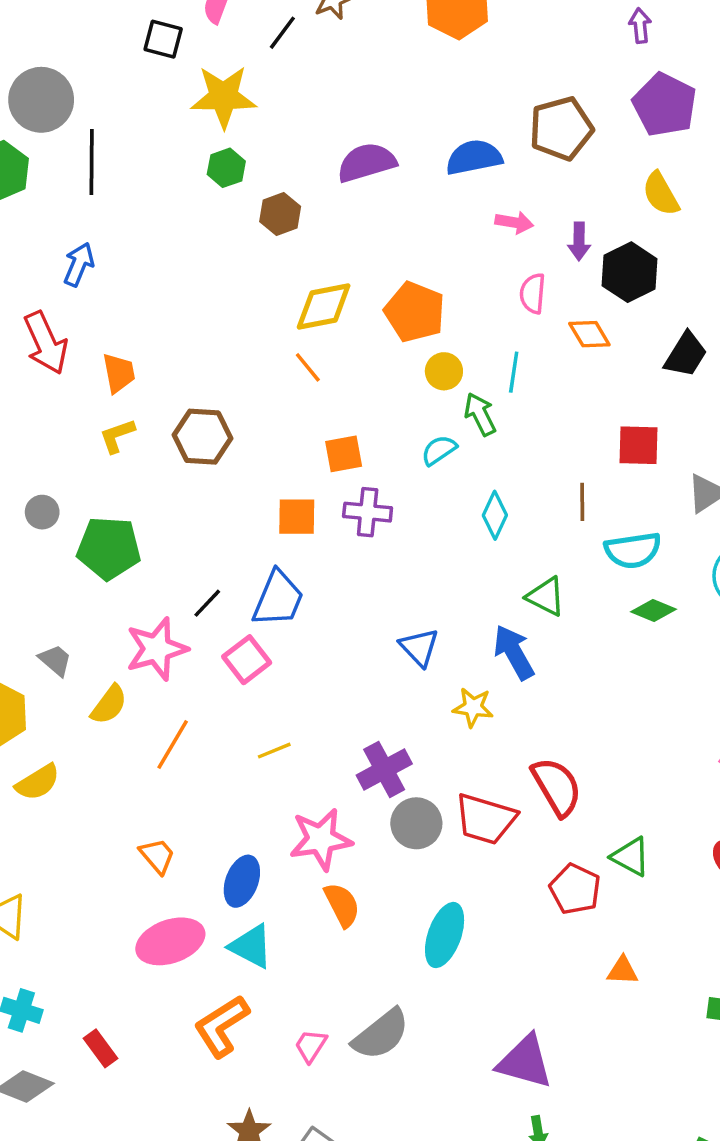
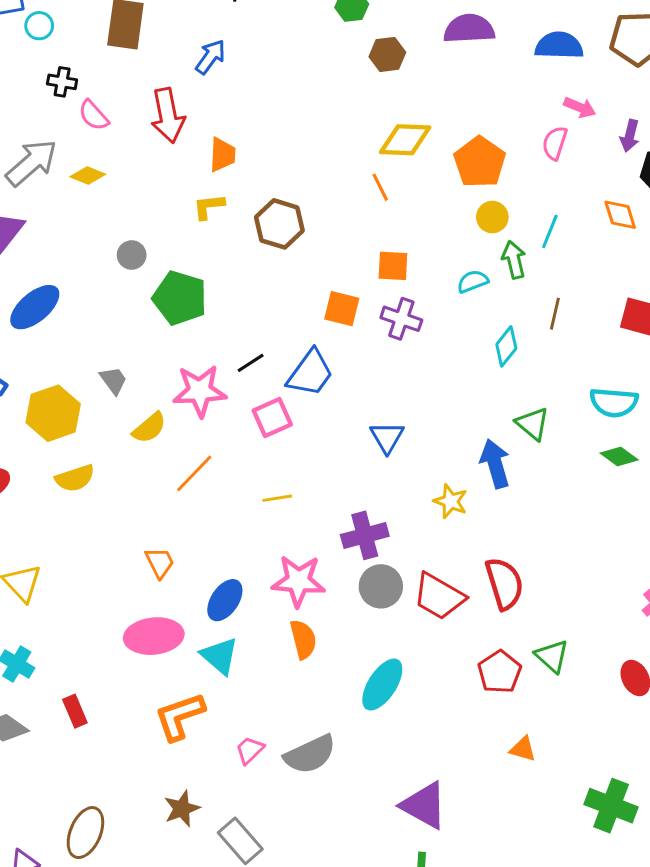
pink semicircle: (533, 293) -> (555, 143), moved
brown line: (582, 502) -> (555, 314), moved
blue triangle: (419, 647) -> (387, 437), moved

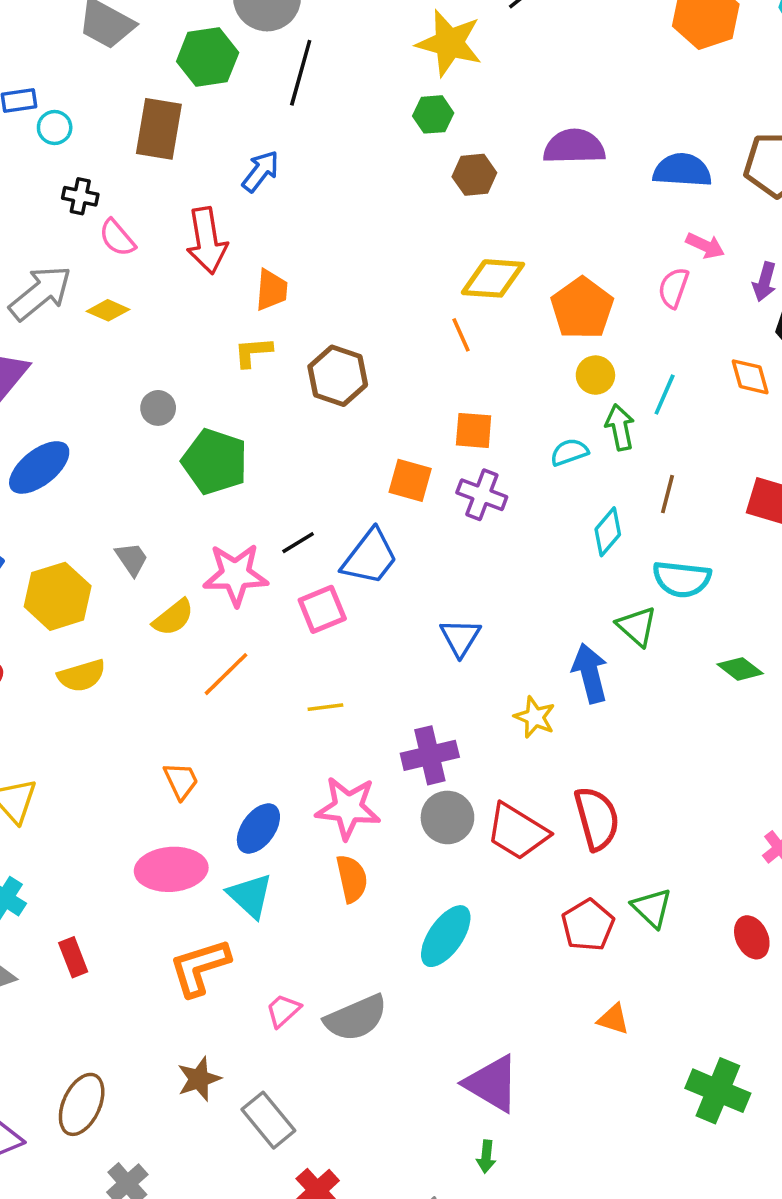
cyan semicircle: (614, 402) -> (682, 579), moved

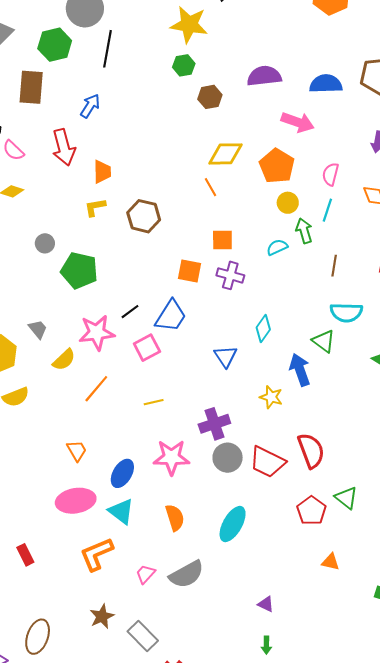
pink arrow: (705, 246) -> (298, 122), moved, size x1.5
pink semicircle: (674, 288) -> (330, 174), moved
cyan diamond: (608, 532) -> (263, 328), moved
orange semicircle: (352, 879) -> (175, 518), moved
purple triangle: (492, 1084) -> (266, 604), size x0.5

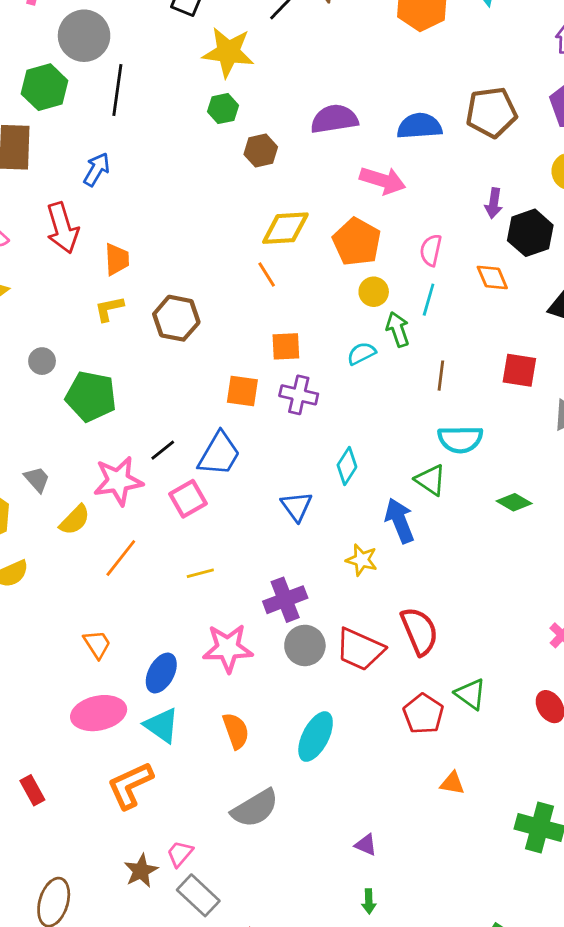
pink trapezoid: (145, 574) -> (180, 854), moved

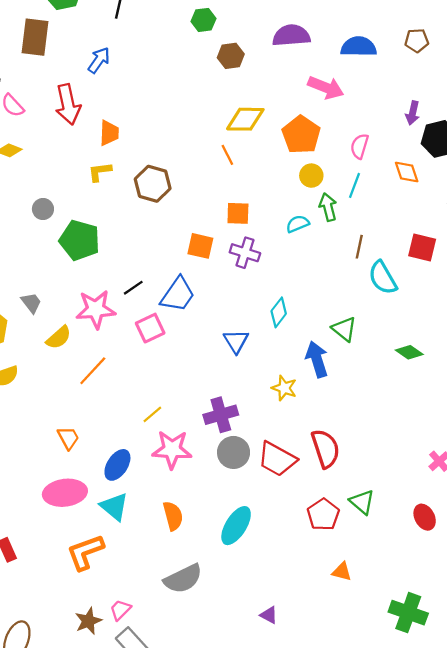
brown pentagon: (491, 112) -> (417, 41), size x0.6
cyan semicircle: (460, 439) -> (383, 278), moved, turned 56
yellow line: (200, 573) -> (152, 414), moved, turned -30

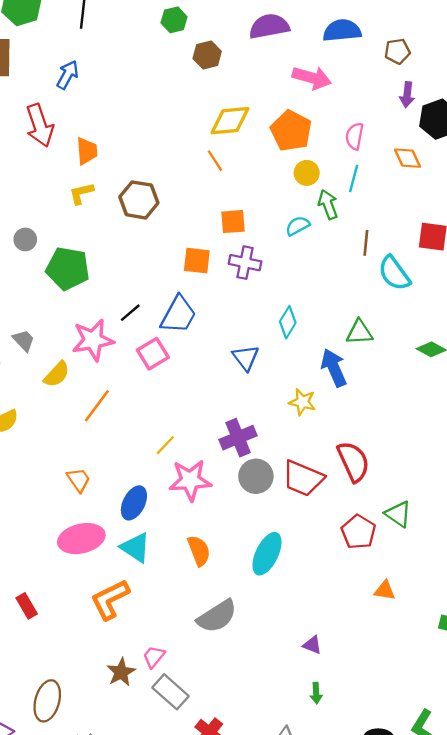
brown pentagon: (417, 41) -> (397, 51), moved
green triangle: (344, 329) -> (359, 332), turned -36

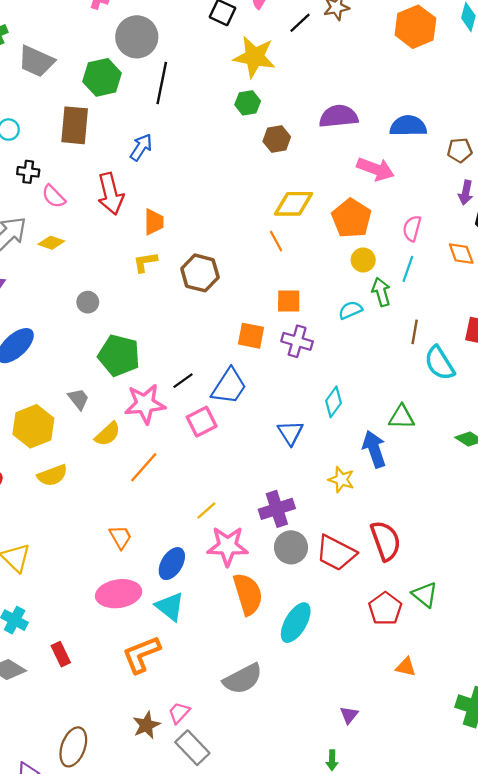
green pentagon: (68, 269) -> (119, 355), moved
orange semicircle: (199, 551) -> (248, 594), moved, size x1.4
purple triangle: (312, 645) -> (349, 715), moved, turned 42

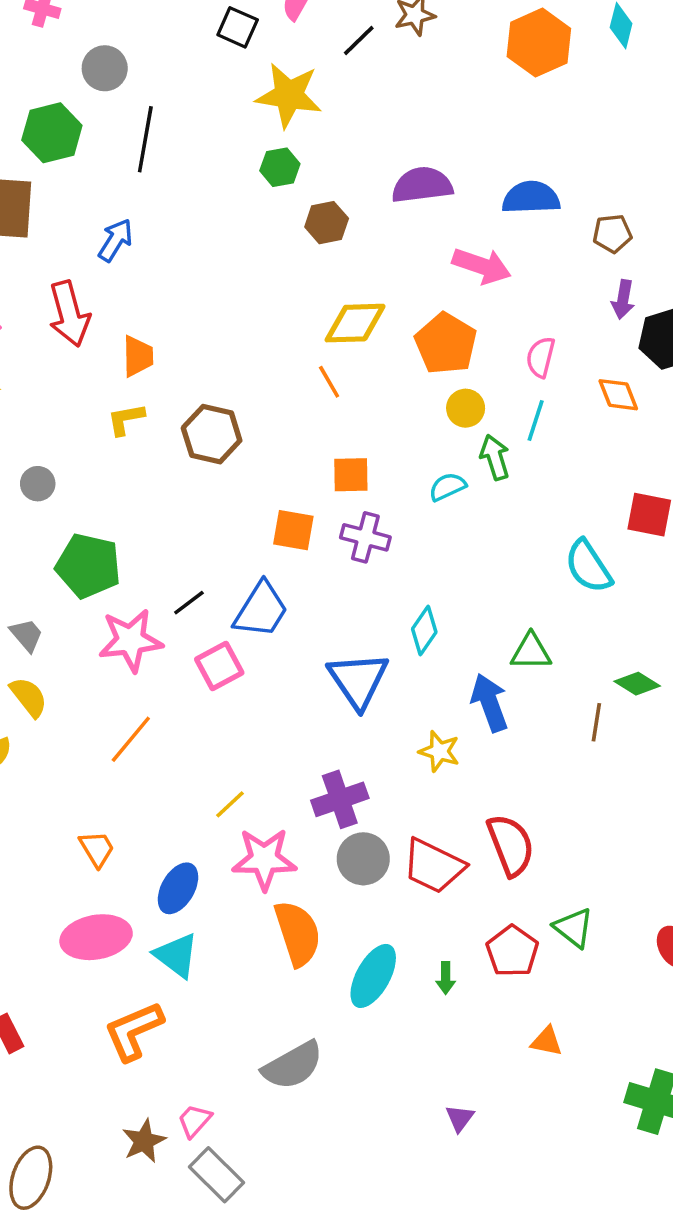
gray circle: (137, 37) -> (105, 68), size x0.7
brown line: (415, 332) -> (596, 722), moved
blue triangle: (290, 433) -> (358, 680), size x1.5
yellow semicircle: (108, 434) -> (29, 697), moved, turned -84
green arrow: (332, 760) -> (446, 978), moved

